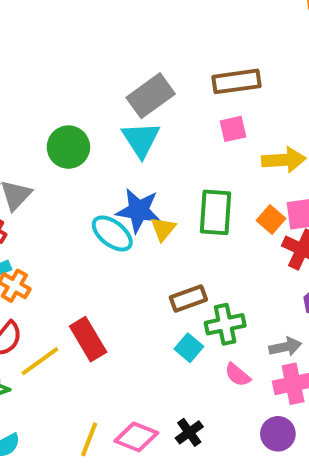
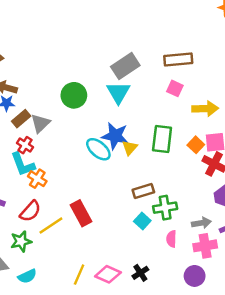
pink square: (233, 129) -> (175, 88), turned 35
pink semicircle: (238, 375) -> (171, 239), turned 49

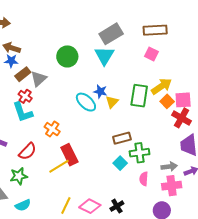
yellow arrow: (205, 109) -> (161, 86), moved, turned -35
blue star: (115, 136) -> (100, 91), size x0.6
orange cross: (37, 179) -> (52, 129), moved
yellow line: (51, 225) -> (59, 166), moved

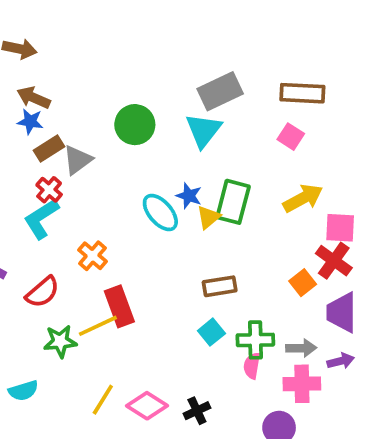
green rectangle: (139, 96) -> (233, 202), moved
orange square: (167, 101) -> (303, 283), moved
cyan L-shape: (23, 112) -> (41, 219), turned 70
green cross: (139, 153) -> (255, 340), moved
green star: (19, 176) -> (60, 341), moved

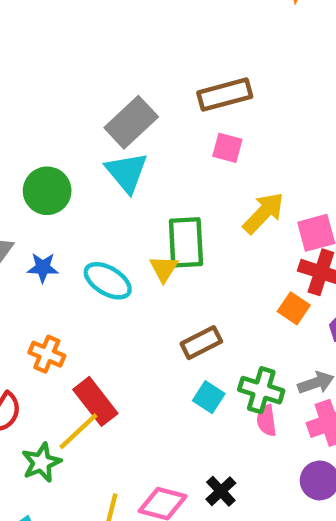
blue star: (189, 196) -> (43, 268), moved
green cross: (255, 340) -> (261, 390), turned 36

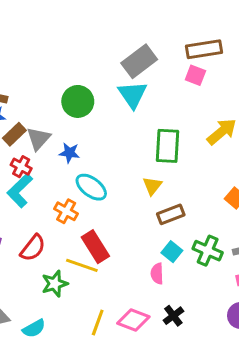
pink square: (227, 148) -> (195, 75), moved
yellow triangle: (164, 269) -> (152, 186), moved
cyan ellipse: (108, 281) -> (91, 187), moved
pink semicircle: (267, 421) -> (157, 274), moved
yellow line: (78, 431) -> (82, 265), turned 56

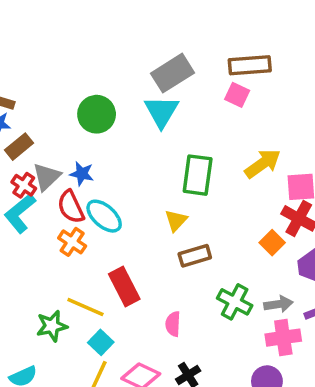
gray triangle: (39, 139) -> (47, 177), moved
red rectangle: (95, 247) -> (124, 286), moved
red semicircle: (33, 248) -> (71, 207), moved, turned 112
cyan square: (172, 252) -> (101, 342), moved

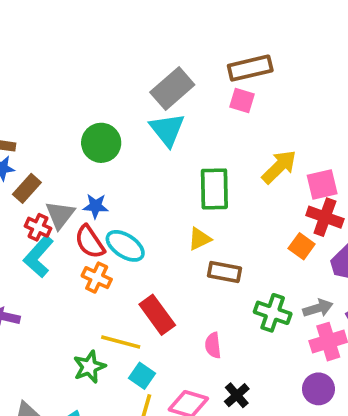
yellow triangle: (176, 220) -> (200, 239), turned 30
brown rectangle: (195, 256) -> (224, 272), turned 36

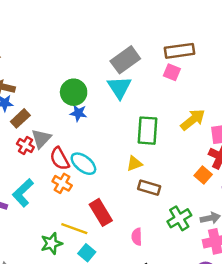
blue star: (96, 206) -> (78, 113), moved
cyan L-shape: (39, 257) -> (23, 193), moved
green cross: (273, 313) -> (179, 218), turned 35

